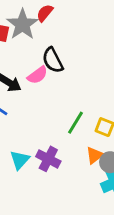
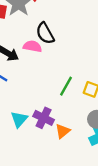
pink semicircle: (38, 75) -> (32, 46), turned -132
orange triangle: (95, 155) -> (63, 131), moved

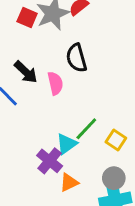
pink semicircle: (32, 46) -> (55, 83), moved, turned 54
cyan triangle: (19, 119) -> (67, 144), moved

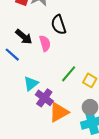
cyan triangle: (67, 144) -> (31, 84), moved
orange triangle: (69, 183) -> (59, 112), size x1.5

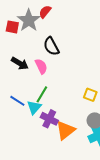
blue line: (12, 55) -> (17, 101), moved
green line: (69, 74) -> (42, 94), moved

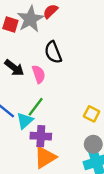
purple cross: (49, 119) -> (41, 136), turned -30
orange triangle: (65, 130) -> (45, 157), moved

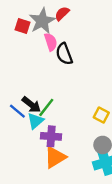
black arrow: (14, 68) -> (31, 105), moved
pink semicircle: (39, 74) -> (51, 42), moved

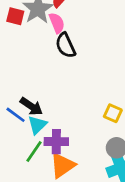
pink semicircle: (51, 42) -> (57, 23), moved
green line: (46, 107) -> (34, 152), moved

